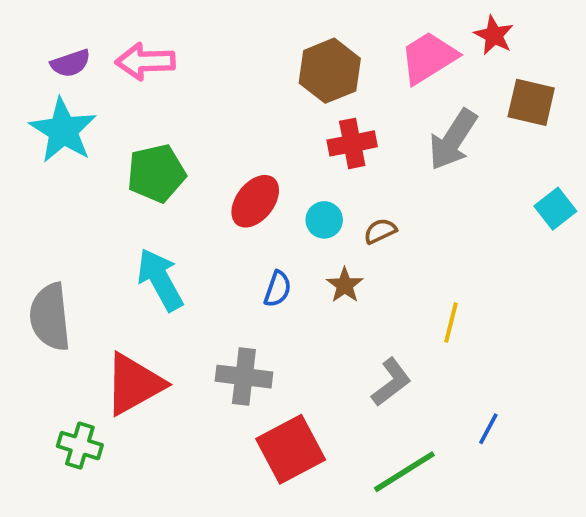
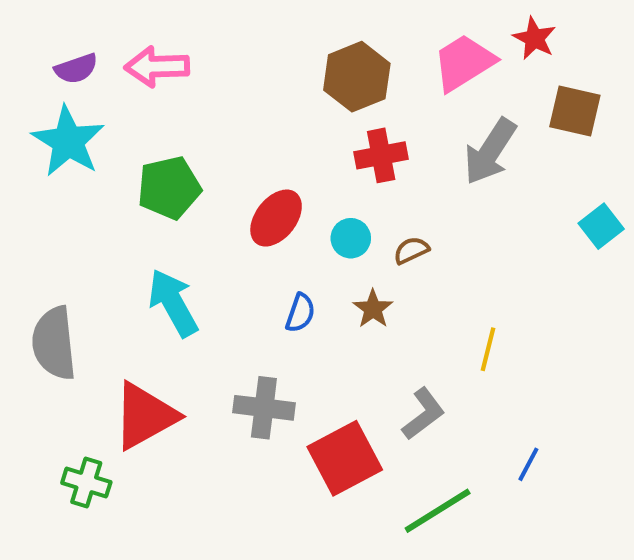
red square: (291, 449) -> (345, 458), moved

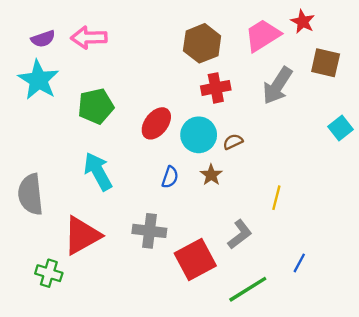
cyan circle: (351, 238) -> (199, 135), size x1.6

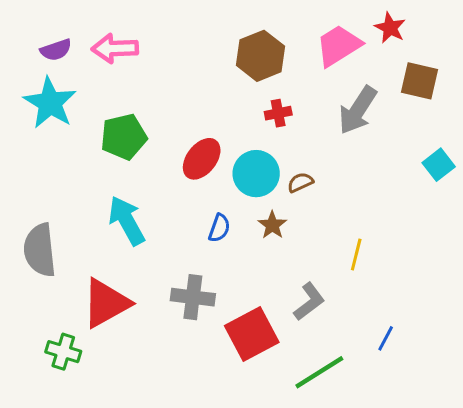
red cross: (216, 88) -> (278, 113), size x0.7

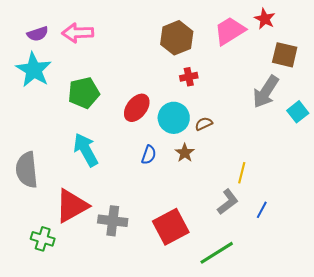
gray arrow: (358, 110) -> (266, 92), moved
gray cross: (193, 297) -> (113, 221), moved
gray L-shape: (309, 302) -> (228, 202), moved
blue line: (386, 338) -> (262, 210), moved

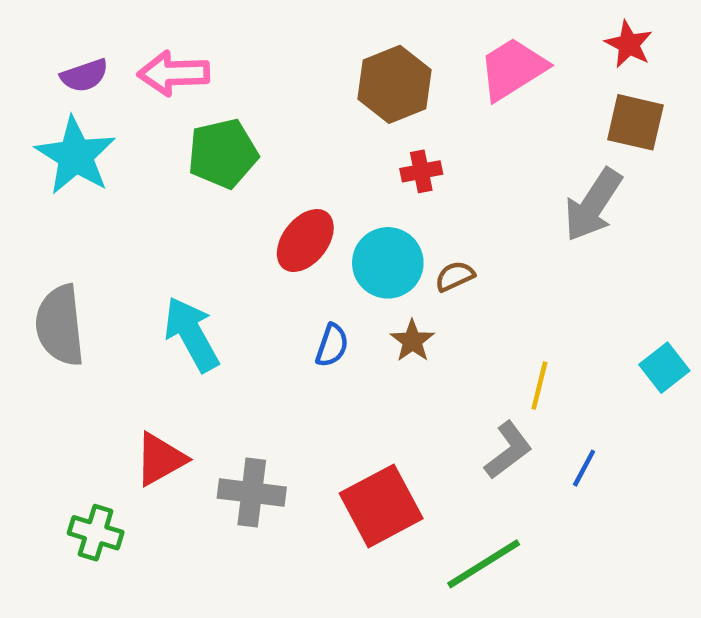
red star: (265, 19) -> (629, 44), moved
green pentagon: (84, 93) -> (223, 154), moved
cyan square: (298, 112) -> (664, 368), moved
gray semicircle: (27, 170) -> (60, 325), moved
red triangle: (72, 206) -> (160, 459), size x0.7

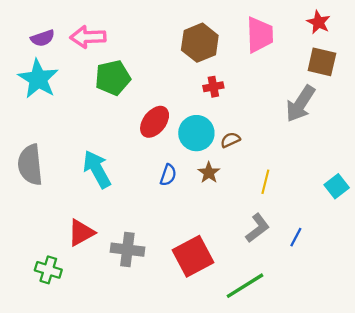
pink trapezoid: (513, 69) -> (260, 35), turned 120
yellow line: (539, 386) -> (265, 182), moved

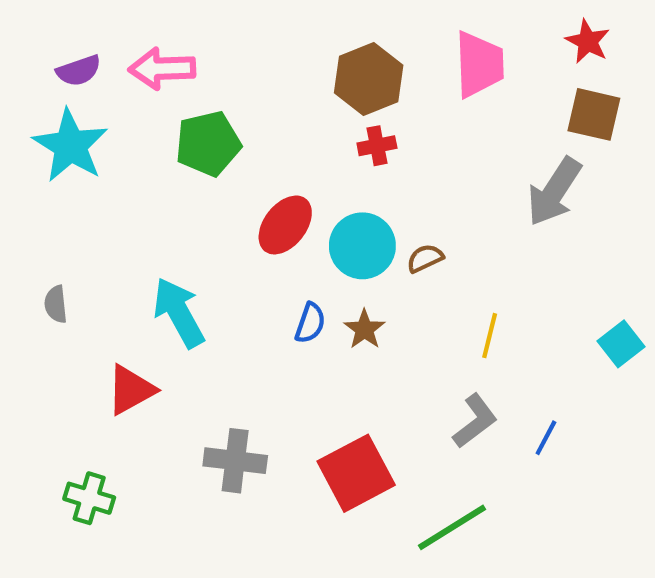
red cross: (213, 87) -> (377, 146), moved
gray semicircle: (30, 165) -> (56, 304), size x0.5
brown star: (209, 173) -> (364, 329), moved
red triangle: (81, 233) -> (131, 390), moved

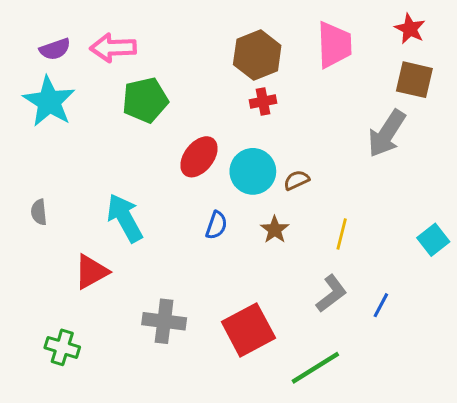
brown star: (364, 329) -> (275, 230), moved

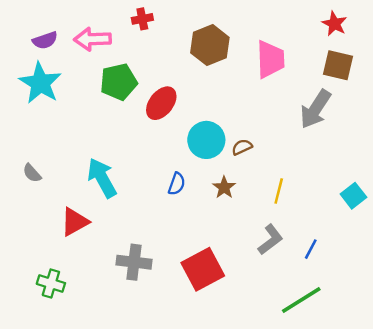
pink trapezoid: (334, 45) -> (270, 59), moved
red cross: (263, 102) -> (142, 19), moved
red ellipse: (199, 157) -> (161, 103), moved
gray semicircle: (39, 212) -> (32, 173), turned -36
green line: (315, 368) -> (301, 300), moved

